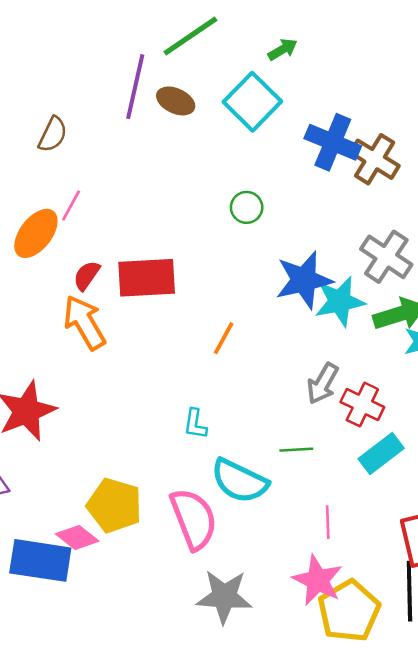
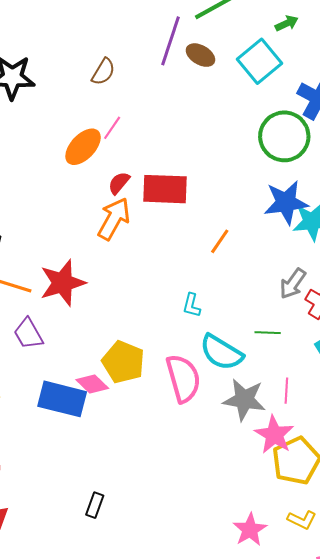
green circle: (247, 207) -> (284, 136), moved, size x2.0
orange arrow: (84, 322) -> (114, 219), turned 54
gray star: (224, 597) -> (244, 400), moved

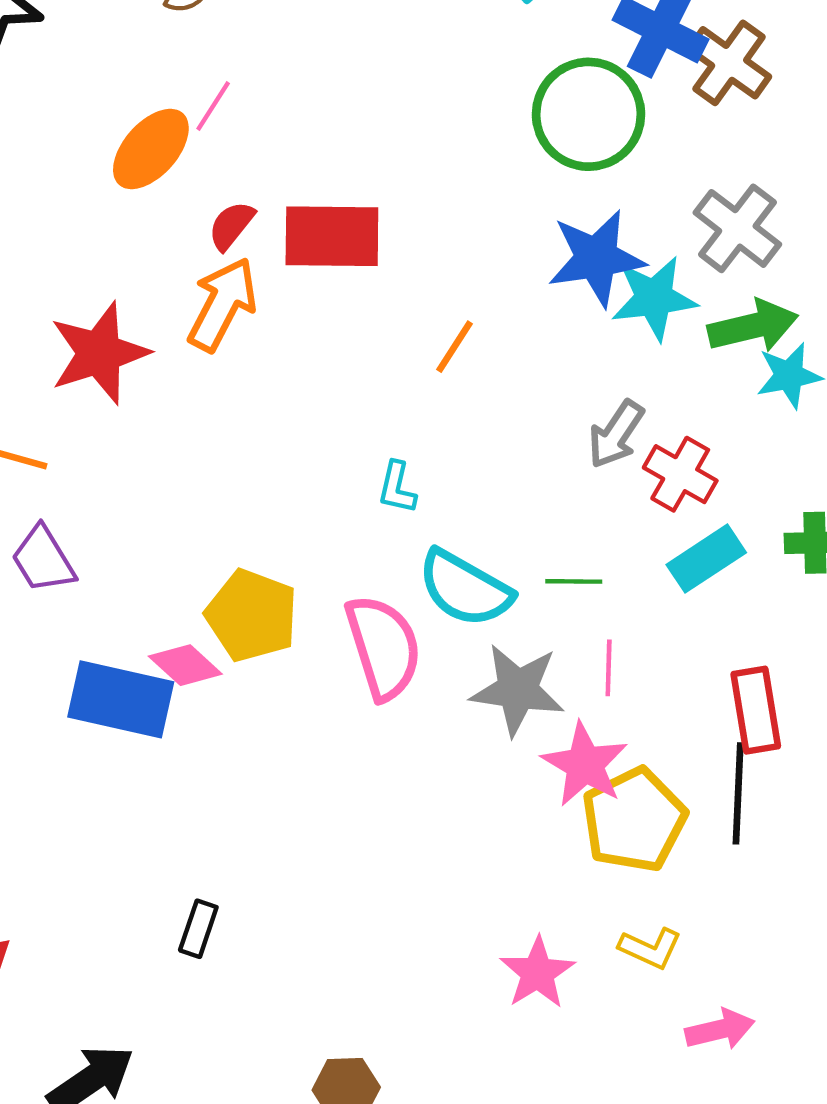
red star: (63, 283) -> (99, 353), moved
green line: (268, 333) -> (574, 581), moved

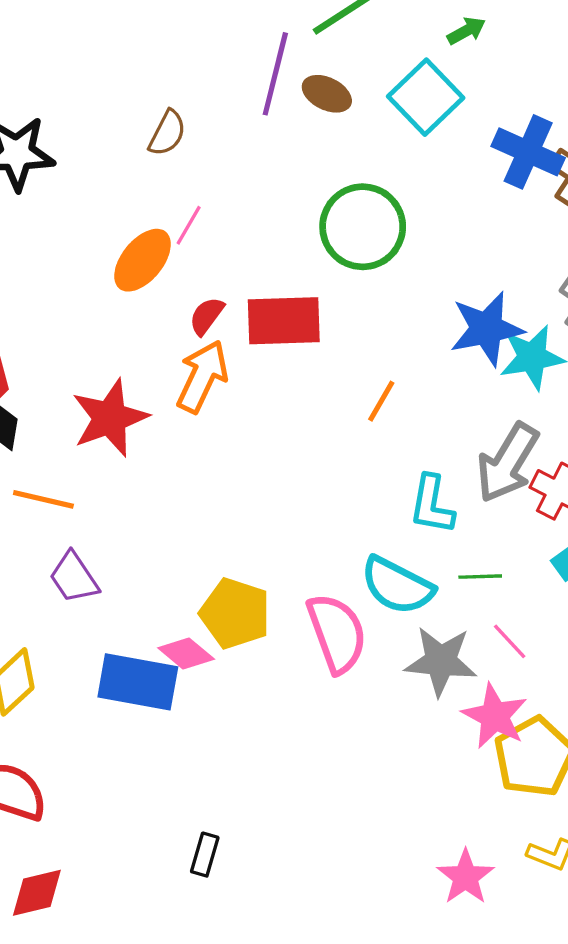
green circle: (588, 114) -> (363, 227), moved
gray arrow: (616, 434) -> (507, 463), size x1.5
cyan L-shape: (397, 488) -> (432, 505), moved, size x1.5
pink line: (609, 668) -> (510, 641), turned -42

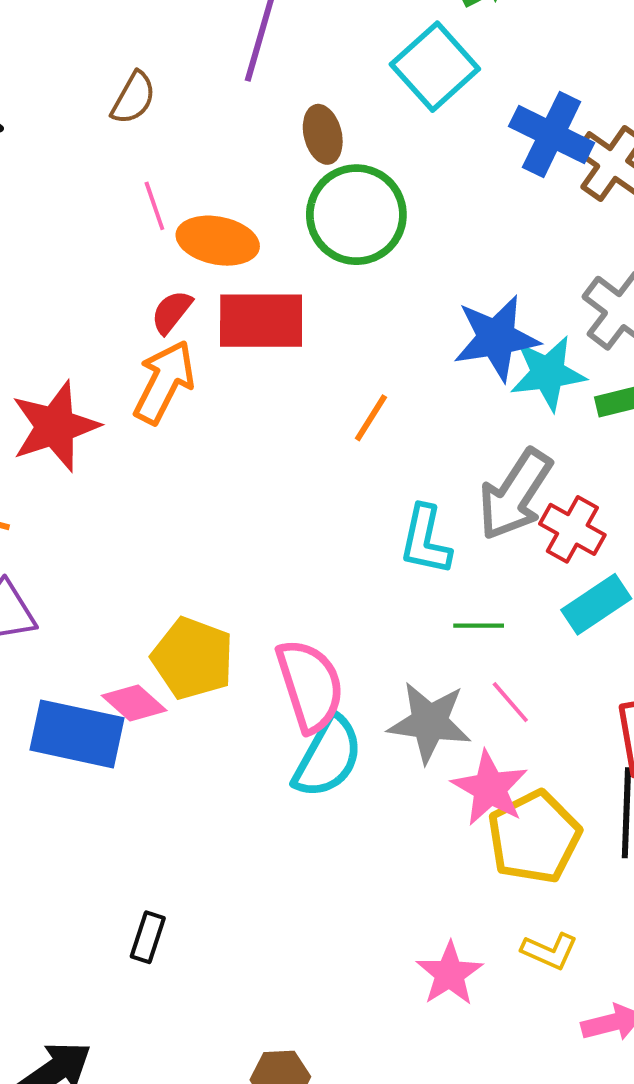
brown ellipse: (327, 94) -> (323, 134), moved, turned 48
pink line: (189, 225) -> (154, 206), turned -51
orange ellipse: (143, 260) -> (218, 241), moved, turned 60
cyan semicircle: (397, 586) -> (328, 757), moved, turned -90

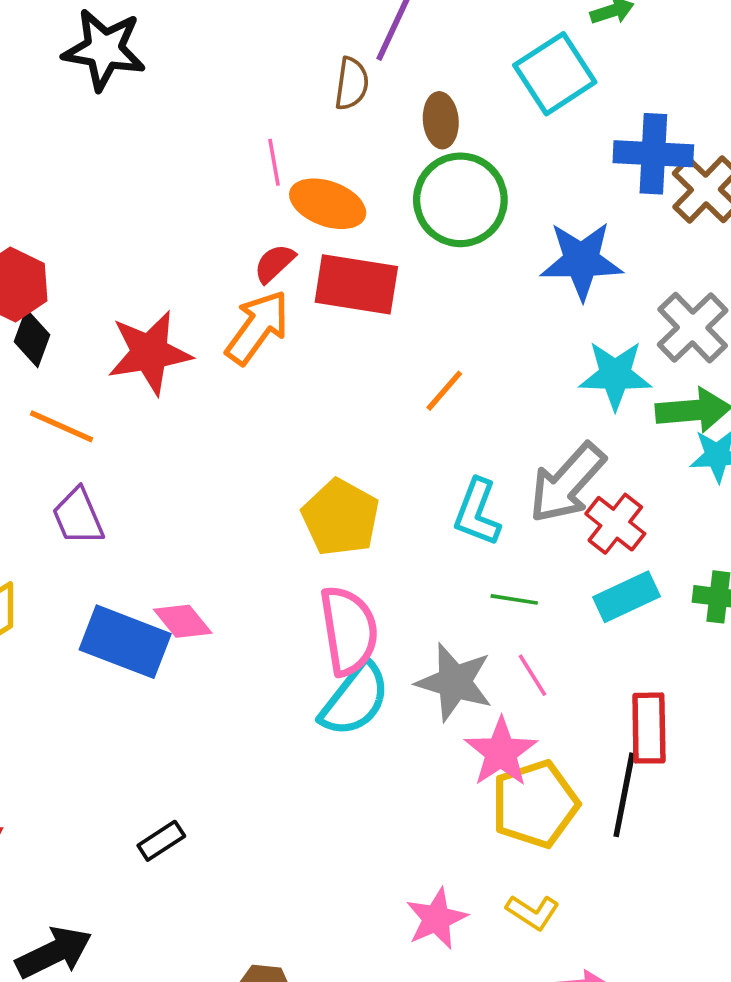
brown semicircle: (133, 98) -> (352, 84), moved, turned -30
blue cross: (552, 134) -> (653, 154), turned -32
blue star: (496, 338) -> (581, 261), moved
yellow pentagon: (193, 658) -> (341, 518), moved
black rectangle: (148, 937) -> (161, 841), turned 30

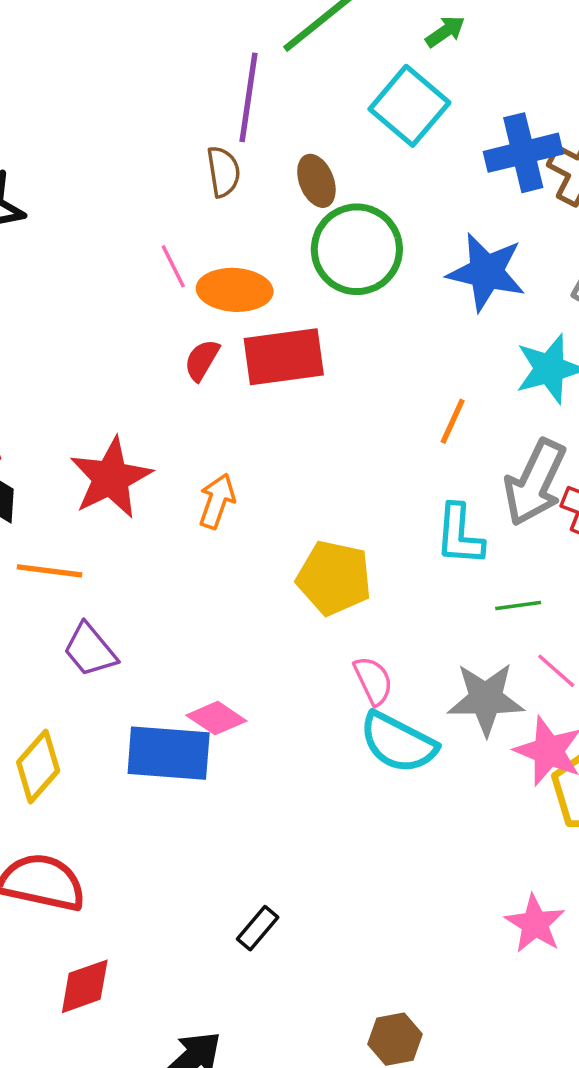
blue star: (581, 261) -> (486, 272), turned 30
orange arrow: (257, 327) -> (217, 501), moved, size x0.7
orange line: (444, 391) -> (453, 421), moved
pink semicircle: (349, 631) -> (373, 681), size x0.6
cyan semicircle: (355, 699) -> (398, 743), turned 96

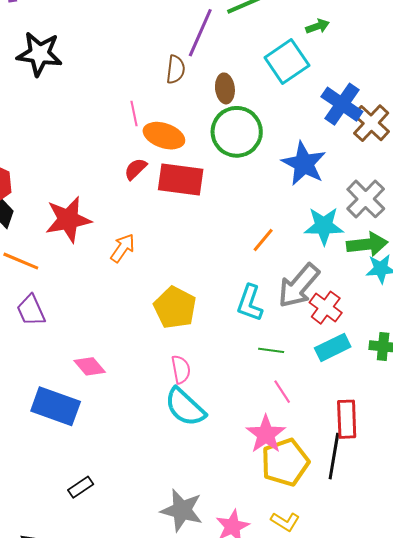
blue cross: (523, 153) -> (342, 104), turned 33
gray star: (486, 699) -> (182, 510), moved
blue rectangle: (169, 753) -> (56, 406), moved

